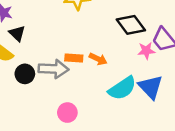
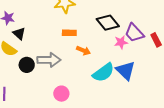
orange rectangle: (74, 58) -> (69, 33), moved

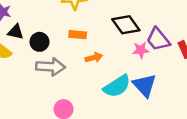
black triangle: (19, 33) -> (16, 32), turned -32
orange arrow: (83, 51) -> (94, 58), turned -40
black circle: (27, 65) -> (39, 42), moved

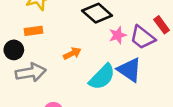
orange rectangle: (78, 35) -> (33, 31), moved
purple trapezoid: (158, 39) -> (142, 37), moved

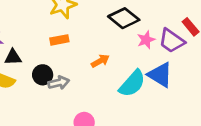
black circle: (14, 50) -> (43, 75), moved
gray arrow: (31, 72) -> (59, 83), size x0.7

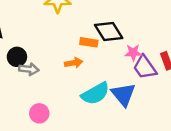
orange rectangle: (59, 40) -> (89, 42), moved
pink star: (146, 40) -> (133, 53), moved

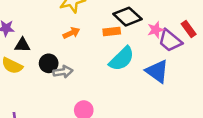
orange arrow: (74, 63) -> (71, 33), moved
cyan semicircle: (95, 94) -> (122, 59), moved

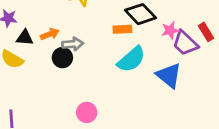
orange arrow: (71, 33) -> (50, 34), moved
black circle: (49, 63) -> (62, 58), moved
gray arrow: (63, 72) -> (73, 44), moved

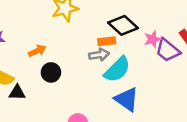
black triangle: (25, 38) -> (17, 93), moved
gray arrow: (73, 44) -> (99, 55), moved
blue triangle: (169, 75) -> (127, 99), moved

